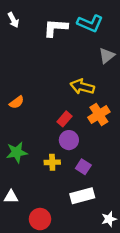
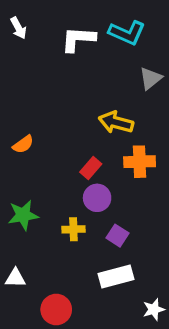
orange cross: (99, 115) -> (140, 162), turned 30

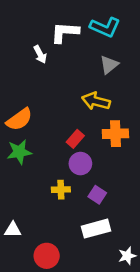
white arrow: (18, 28) -> (40, 54), moved
gray triangle: (151, 78) -> (109, 65), moved
orange semicircle: (23, 144) -> (19, 119), size x1.5
green star: (23, 215) -> (19, 152), moved

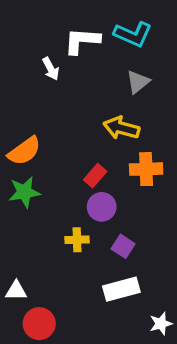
red circle: (47, 256) -> (39, 324), moved

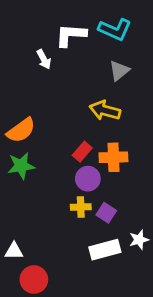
orange cross: (146, 169) -> (113, 157), moved
yellow cross: (77, 240) -> (81, 207), moved
white star: (161, 324) -> (139, 240), moved

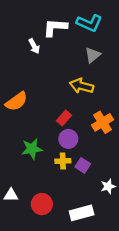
orange cross: (113, 157) -> (103, 122), moved, turned -30
green star: (21, 166) -> (32, 149), moved
white rectangle: (105, 250) -> (82, 213), moved
red circle: (34, 280) -> (42, 204), moved

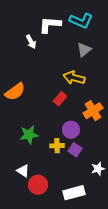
red rectangle: (64, 118) -> (60, 99), moved
purple circle: (68, 139) -> (71, 130), moved
white triangle: (11, 195) -> (23, 171), moved, turned 32

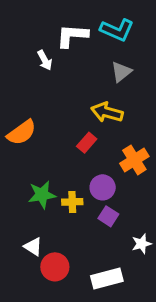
yellow cross: (57, 146) -> (72, 202), moved

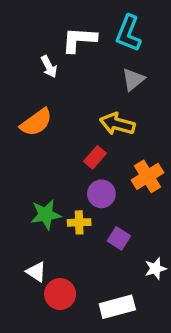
cyan L-shape: (117, 30) -> (128, 33), turned 88
orange semicircle: (22, 133) -> (36, 122), moved
purple circle: (103, 187) -> (101, 194), moved

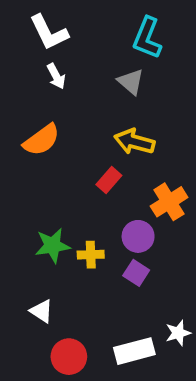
white L-shape: (79, 40) -> (49, 32), moved, turned -120
gray triangle: (133, 79) -> (131, 82), moved, turned -40
purple circle: (101, 194) -> (138, 236), moved
white star: (155, 269) -> (178, 333), moved
red circle: (60, 294) -> (69, 357), moved

